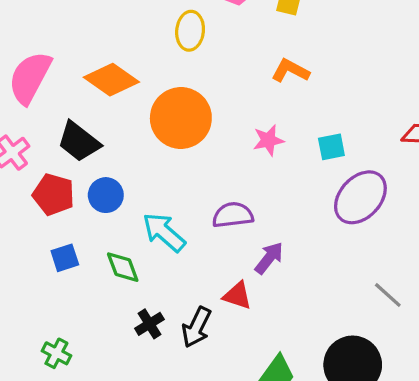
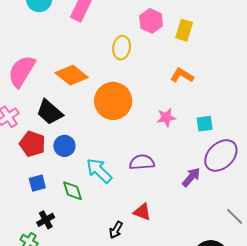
purple arrow: (269, 258) -> (191, 177), moved
black cross: (149, 324) -> (46, 220), moved
black arrow: (196, 327) -> (116, 230), size x0.7

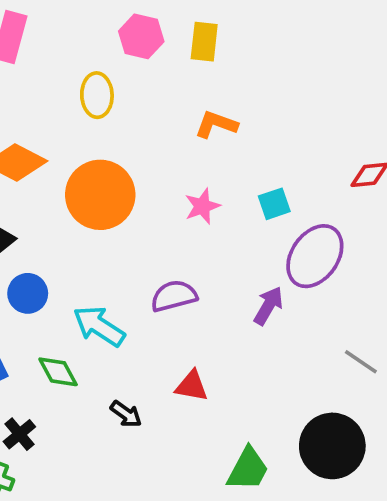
black arrow: (116, 230) -> (126, 414), moved, turned -72

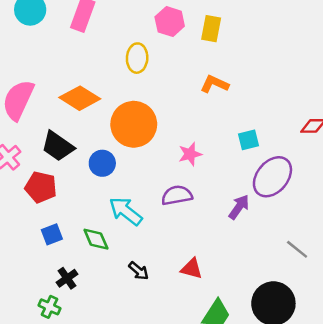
pink star: (202, 206) -> (190, 154), moved
blue circle: (28, 293) -> (102, 163), moved
red triangle: (192, 386) -> (192, 269), moved

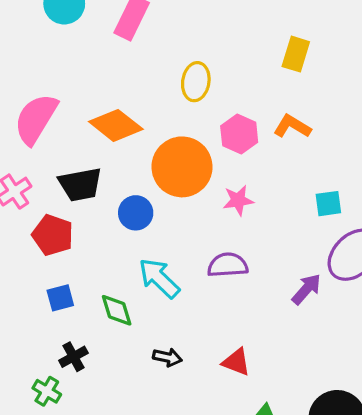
pink hexagon: (170, 22) -> (239, 134), moved
black trapezoid: (58, 146) -> (80, 184), turned -52
pink star: (190, 154) -> (238, 200), moved
black arrow: (139, 271) -> (167, 357), turned -35

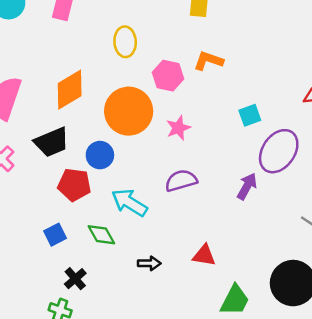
orange diamond: (116, 125) -> (70, 90), turned -57
red pentagon: (53, 235) -> (74, 185), moved

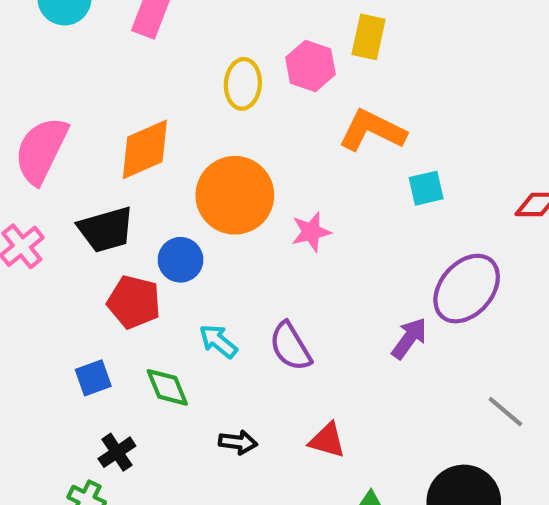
orange L-shape: (208, 61) -> (372, 130), size x1.4
pink hexagon: (168, 76) -> (310, 66), moved
cyan square: (250, 115) -> (426, 188), moved
purple semicircle: (181, 181) -> (290, 346), moved, turned -112
cyan arrow: (129, 203) -> (218, 341), size x0.7

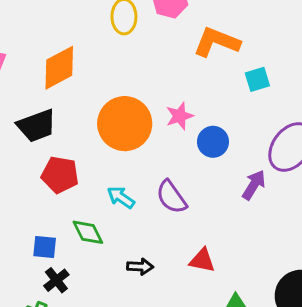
orange circle: (235, 195) -> (125, 124), moved
blue circle: (180, 260) -> (213, 142), moved
blue square: (93, 378) -> (45, 247), moved, turned 30

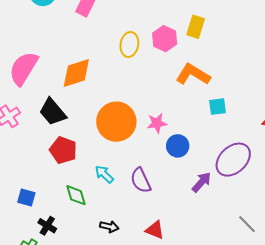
black trapezoid: (37, 126) -> (53, 112), turned 60
blue square: (45, 247) -> (26, 198), moved
black cross: (56, 280) -> (47, 226), turned -30

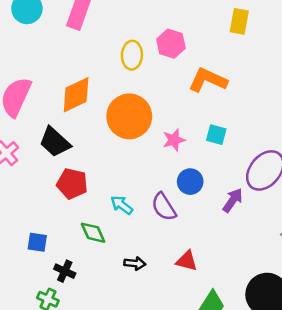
yellow rectangle: (196, 27) -> (239, 21), moved
cyan square: (218, 107) -> (216, 135), moved, turned 30
orange circle: (116, 122) -> (129, 116), moved
blue circle: (178, 146) -> (190, 182), moved

